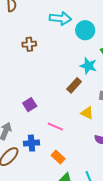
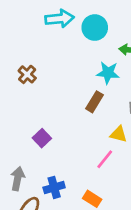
brown cross: (29, 44) -> (27, 74), moved, turned -32
pink line: (55, 127) -> (105, 159), moved, turned -63

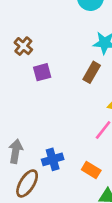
purple square: (42, 138) -> (42, 72), moved, turned 30

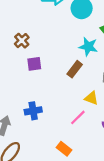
blue cross: (53, 159) -> (33, 111), moved

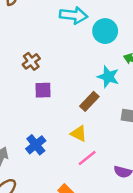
yellow triangle: (91, 98) -> (79, 134), moved
blue cross: (33, 111) -> (36, 145), turned -35

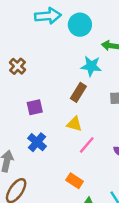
purple square: (43, 90) -> (35, 107), moved

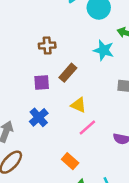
brown cross: (18, 66) -> (47, 46), moved, turned 35
brown rectangle: (78, 92) -> (68, 73), moved

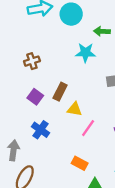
brown rectangle: (68, 73) -> (60, 92), moved
purple square: (42, 83) -> (35, 97), turned -35

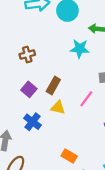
yellow triangle: (75, 109) -> (58, 108), moved
pink line: (88, 128) -> (86, 99), moved

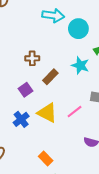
brown rectangle: (53, 85) -> (50, 77), moved
yellow triangle: (58, 108) -> (47, 113), size x1.5

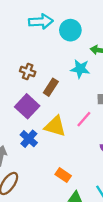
brown cross: (32, 58) -> (28, 72), turned 32
purple square: (26, 90) -> (27, 106), size x1.5

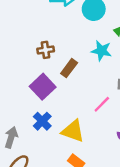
brown cross: (28, 72) -> (46, 50), turned -32
yellow triangle: (55, 126) -> (73, 131), moved

